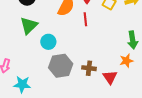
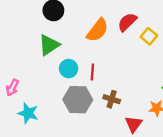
red line: (85, 19) -> (92, 72), moved
brown cross: (89, 68) -> (112, 99), moved

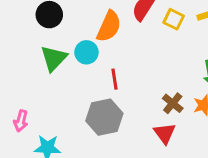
cyan circle: (69, 69) -> (86, 52), moved
brown cross: (112, 99) -> (173, 103), moved, turned 35
red triangle: (133, 124) -> (165, 133), moved

